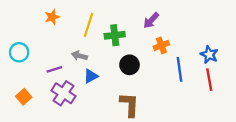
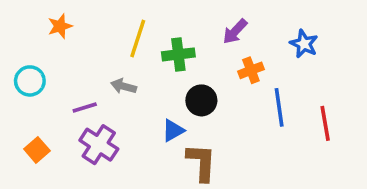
orange star: (52, 17) -> (60, 26), moved
blue star: (209, 55) -> (304, 44), moved
blue triangle: (91, 76) -> (173, 130), moved

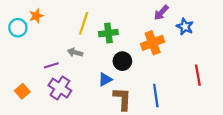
purple arrow: (235, 31) -> (161, 13), moved
orange cross: (251, 70) -> (153, 43), size x1.5
cyan circle: (30, 81) -> (18, 28), moved
blue line: (279, 107) -> (156, 96), moved

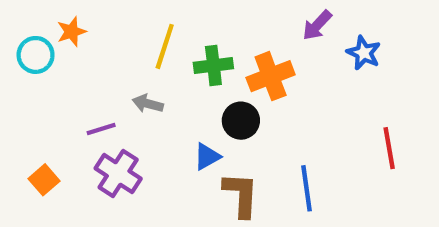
orange cross: (153, 43) -> (271, 76), moved

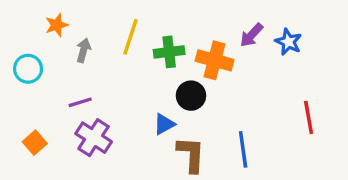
purple arrow: (317, 25) -> (251, 35), moved
cyan circle: (36, 55) -> (28, 69), moved
orange cross: (271, 76) -> (214, 60), turned 36
gray arrow: (148, 104) -> (83, 50), moved, turned 90

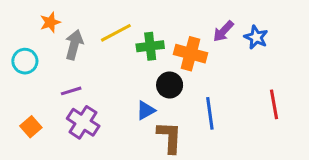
yellow line: (131, 37) -> (116, 33), turned 44
gray arrow: (83, 50) -> (74, 45), size x1.4
blue line: (243, 149) -> (210, 113), moved

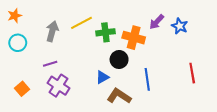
orange star: (50, 22) -> (15, 16), moved
brown L-shape: (170, 137) -> (119, 96), turned -60

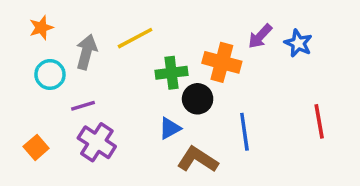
orange star: (15, 16) -> (41, 28), moved
green cross: (105, 32) -> (172, 73), moved
cyan circle: (18, 43) -> (50, 74), moved

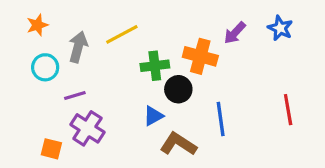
blue star: (298, 43) -> (280, 28), moved
orange square: (36, 147) -> (51, 149), moved, turned -35

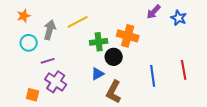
purple arrow: (235, 33) -> (154, 12), moved
blue line: (221, 119) -> (153, 76), moved
brown L-shape: (178, 144) -> (114, 92), turned -95

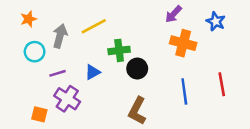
purple arrow: (154, 12) -> (173, 14), moved
orange cross: (128, 36) -> (183, 43), moved
blue triangle: (98, 74) -> (93, 72), moved

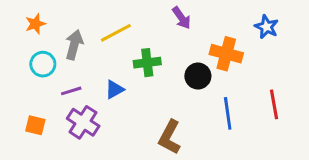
purple arrow: (173, 14) -> (182, 18), moved, turned -78
black circle: (137, 69) -> (198, 76), moved
orange square: (39, 114) -> (35, 125), moved

